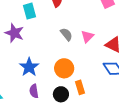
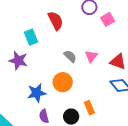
blue star: (29, 67) -> (37, 93), turned 30
orange circle: (64, 68) -> (63, 82), moved

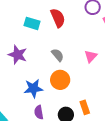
cyan rectangle: (31, 37) -> (32, 23), moved, turned -56
gray semicircle: (70, 56) -> (58, 55), moved

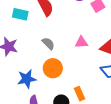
pink triangle: (91, 56) -> (81, 42), turned 48

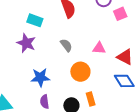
cyan rectangle: (20, 14) -> (35, 20), moved
orange circle: (53, 68) -> (80, 72), moved

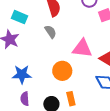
gray semicircle: (66, 45) -> (50, 32), moved
pink triangle: (99, 48) -> (82, 48), size x1.5

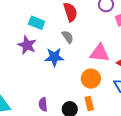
orange circle: (62, 71) -> (91, 79), moved
blue star: (22, 74) -> (54, 57), moved

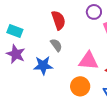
cyan rectangle: (37, 23) -> (15, 31), moved

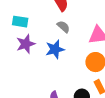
purple star: (16, 54) -> (26, 44), turned -30

